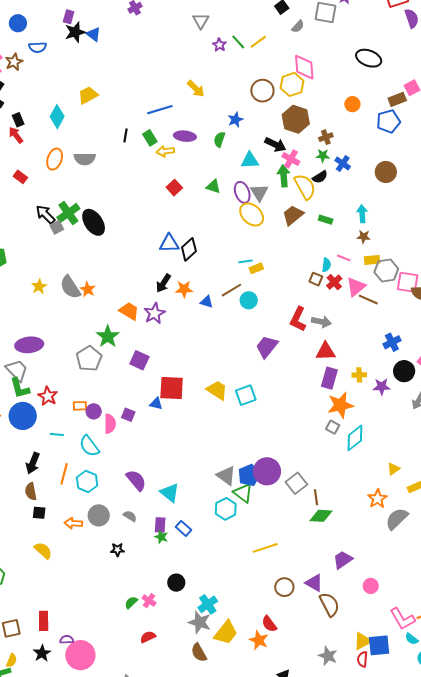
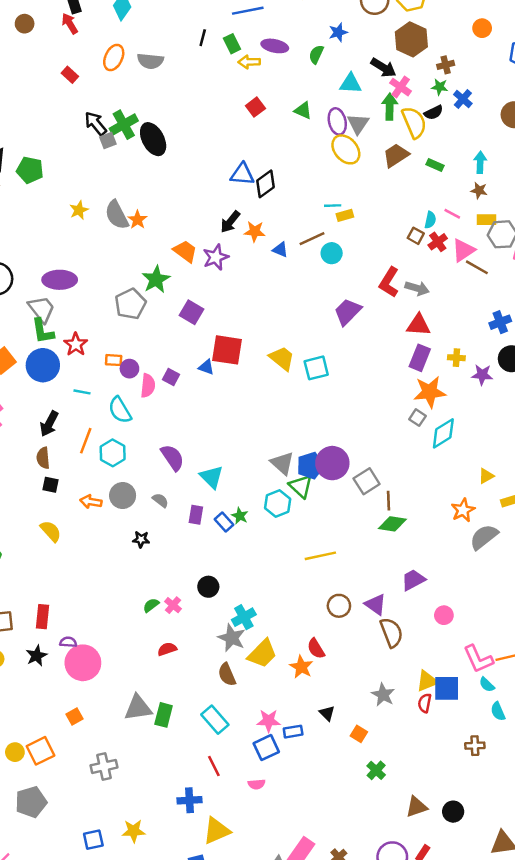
green star: (161, 537) -> (240, 516), moved

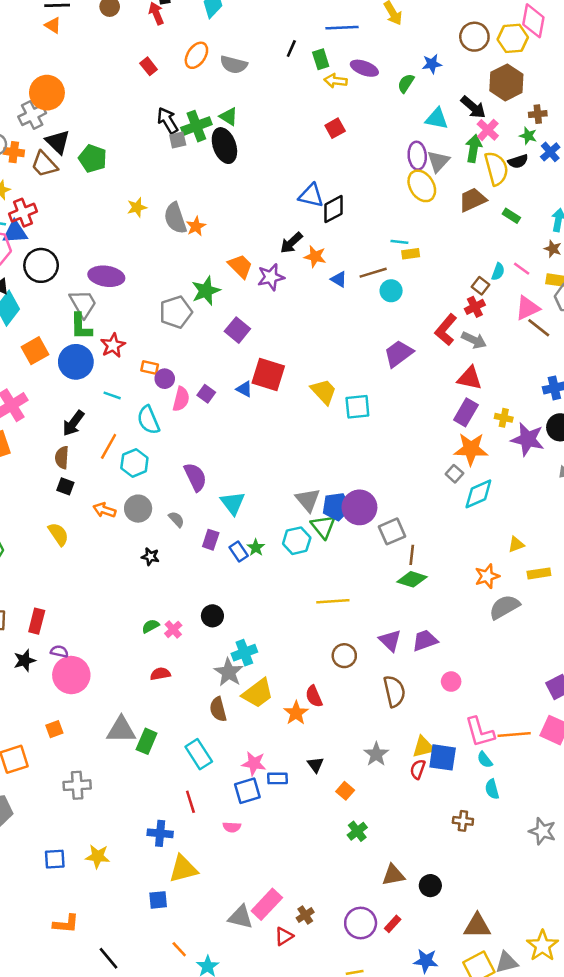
green triangle: (303, 111) -> (229, 117), moved
red cross: (438, 242) -> (475, 307), moved
purple star: (482, 375) -> (528, 439), size x1.5
purple triangle: (376, 604) -> (390, 641), moved

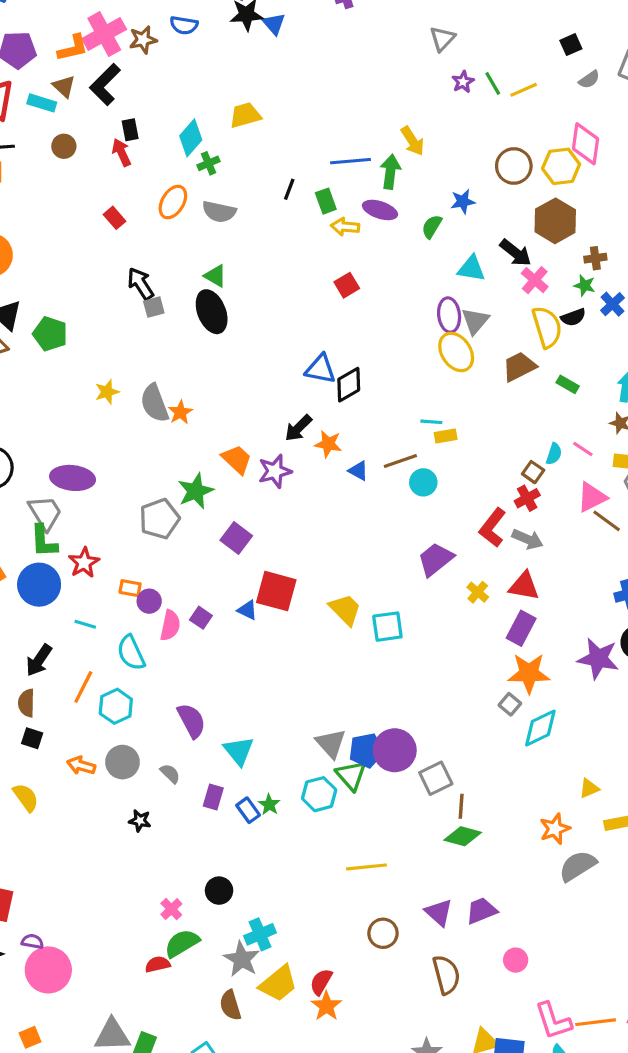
green cross: (196, 126) -> (209, 163), moved, size x0.6
green arrow: (474, 148) -> (390, 172), moved
yellow cross: (504, 418) -> (478, 592), moved, turned 30
green semicircle: (150, 626) -> (182, 943), moved, size x1.6
red semicircle: (314, 696) -> (321, 982), moved, turned 55

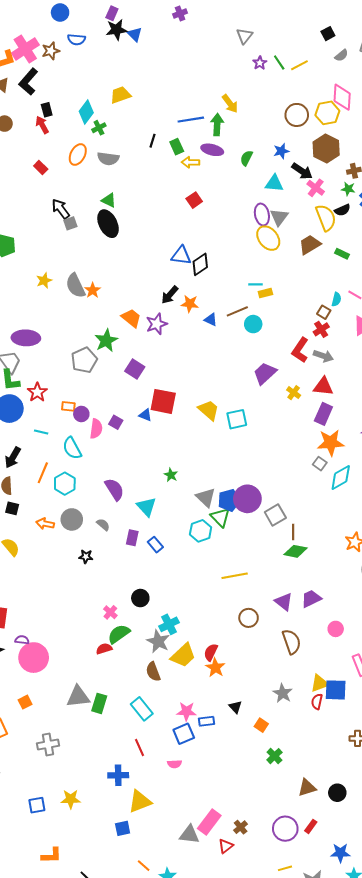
blue star: (463, 201) -> (281, 151), moved
green star: (269, 805) -> (171, 475), moved

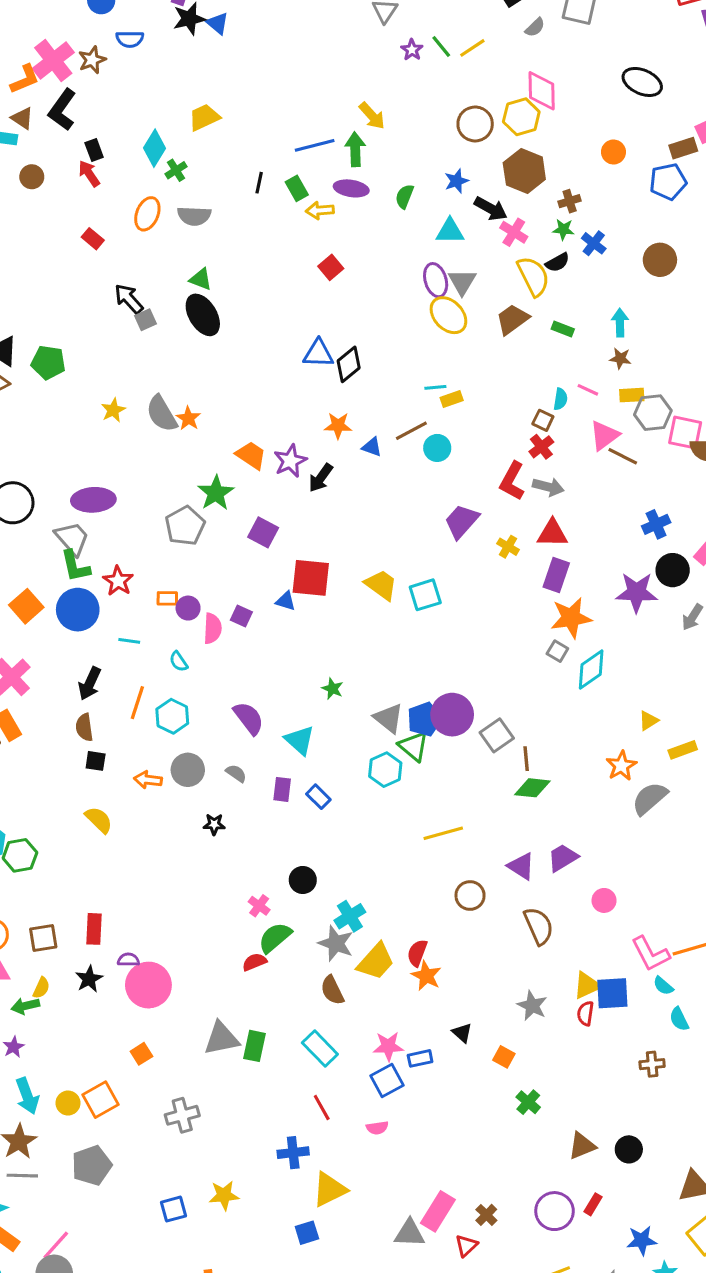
black arrow: (170, 295) -> (321, 478), moved
cyan semicircle: (72, 448) -> (179, 661), size x0.6

